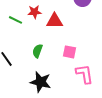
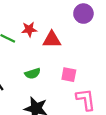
green semicircle: (38, 51) -> (33, 73), turned -128

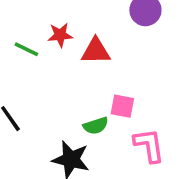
green semicircle: (33, 73) -> (96, 126), moved

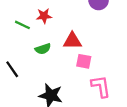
red triangle: (96, 51) -> (72, 41), moved
green semicircle: (96, 126) -> (43, 49), moved

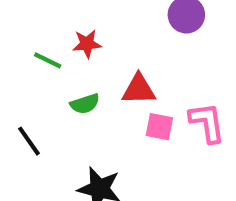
pink L-shape: (101, 86) -> (207, 122), moved

